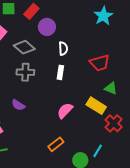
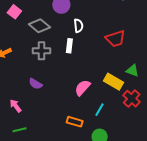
white rectangle: (60, 72) -> (69, 46), moved
green triangle: (111, 88) -> (132, 71), moved
orange rectangle: (56, 144) -> (75, 122), turned 56
cyan line: (98, 151) -> (100, 110), moved

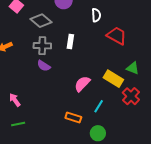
white semicircle: (78, 26) -> (96, 15), moved
red trapezoid: (115, 39) -> (117, 36), turned -135
purple semicircle: (36, 84) -> (44, 66), moved

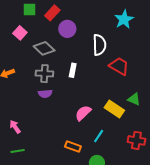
white semicircle: (96, 15) -> (99, 45), size x1.5
purple semicircle: (44, 66) -> (45, 94), turned -40
red cross: (131, 96) -> (136, 140), moved, turned -36

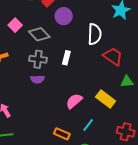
pink square: (20, 33) -> (15, 25), moved
green triangle: (134, 99) -> (127, 82), moved, turned -32

